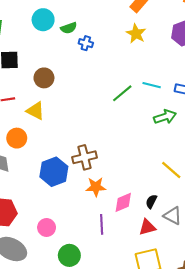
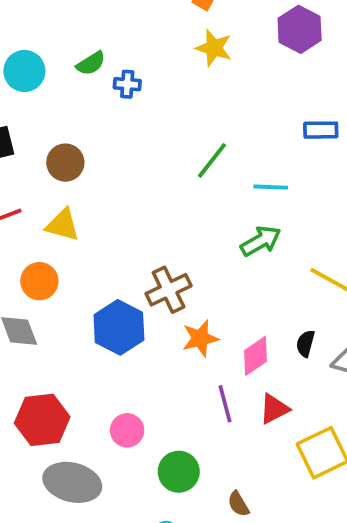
cyan circle: (43, 20) -> (24, 71), moved
cyan line: (152, 85) -> (271, 187), moved
green arrow: (165, 117) -> (261, 241), moved
red triangle: (147, 227) -> (274, 409), moved

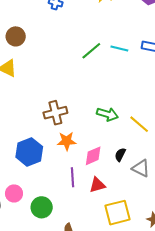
cyan line: (271, 187) -> (119, 49), moved
green arrow: (261, 241) -> (107, 114), moved, turned 35
blue hexagon: (119, 327) -> (29, 152), moved
pink circle: (127, 430) -> (14, 193), moved

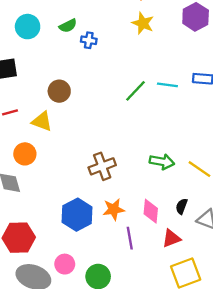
brown circle: (16, 36) -> (59, 91), moved
orange star: (67, 141) -> (114, 209), moved
pink diamond: (93, 156) -> (151, 211), turned -55
red triangle: (97, 185) -> (171, 238), moved

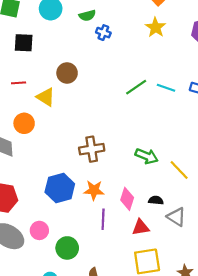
black semicircle: (182, 206) -> (156, 200), turned 64

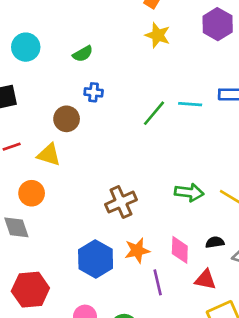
green semicircle: (87, 15) -> (83, 54), moved
blue cross: (103, 33) -> (94, 92), moved
red triangle: (141, 227) -> (205, 280), turned 36

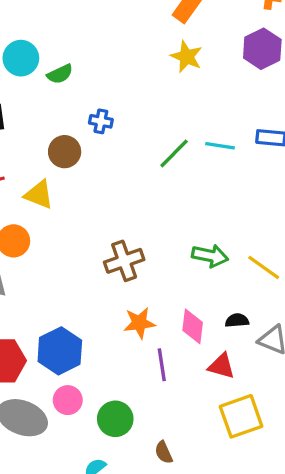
green semicircle: (83, 54) -> (60, 74), moved
blue hexagon: (96, 259) -> (60, 351), moved

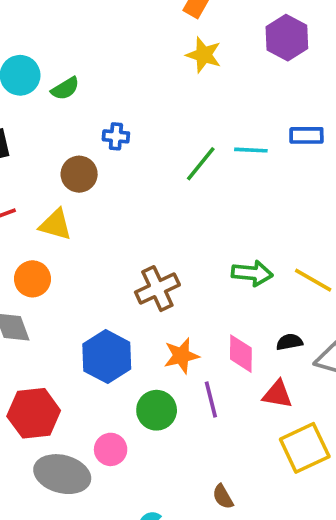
blue hexagon: (60, 351) -> (107, 357), moved
green circle: (115, 419) -> (157, 410), moved

